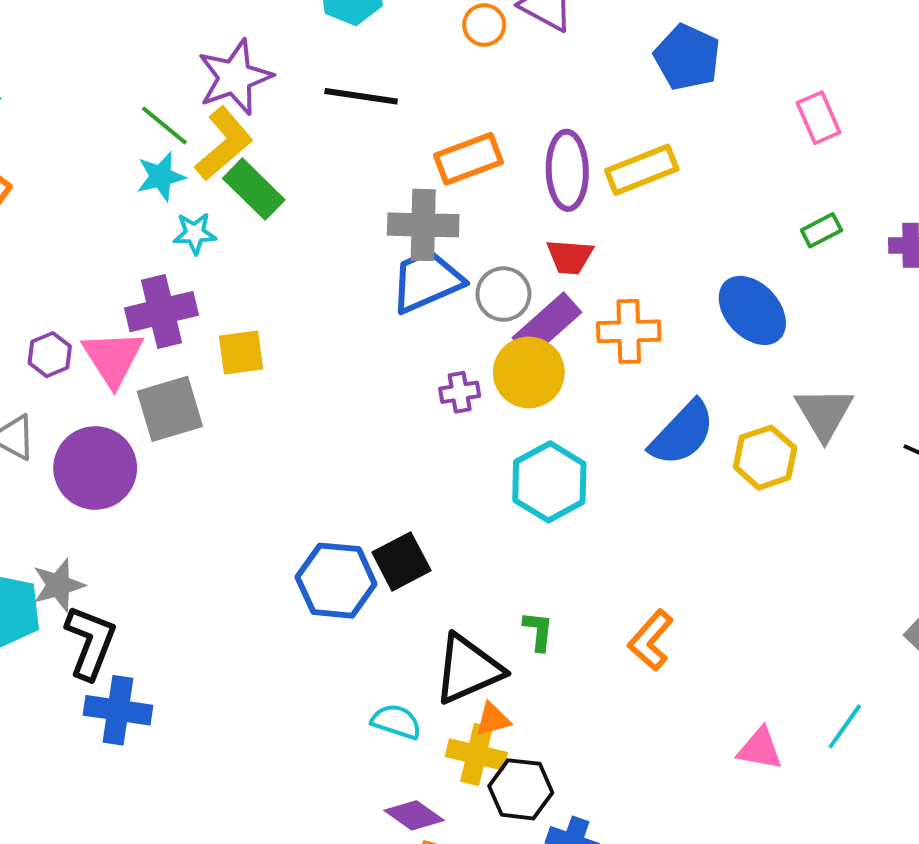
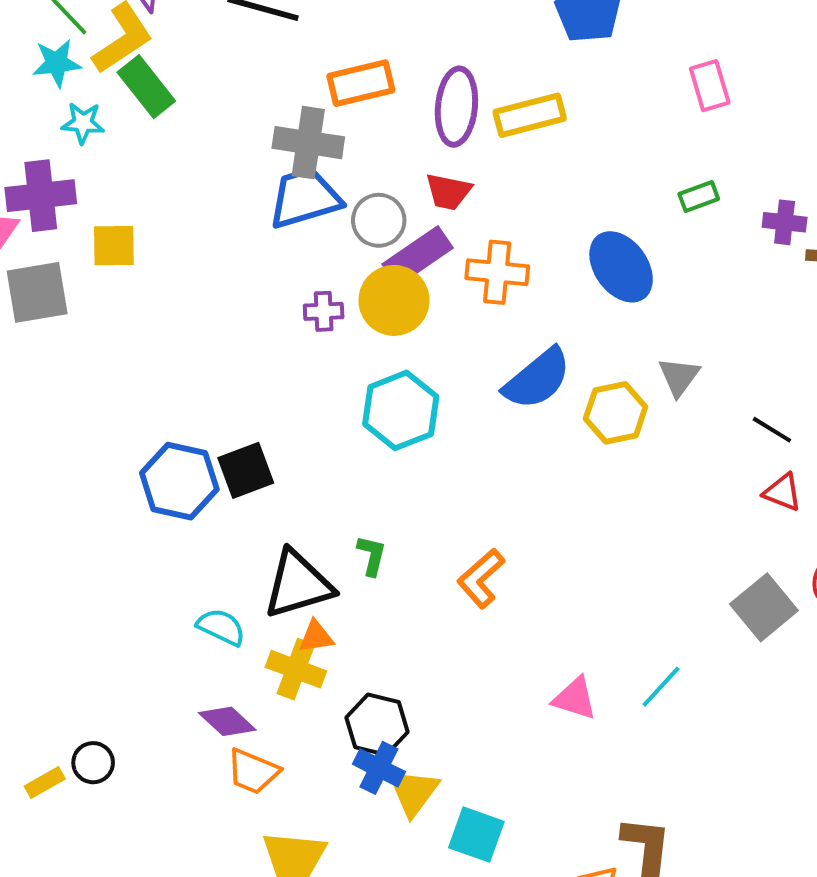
gray triangle: (824, 413) -> (679, 377), size x0.7
black hexagon: (521, 789) -> (377, 725), moved

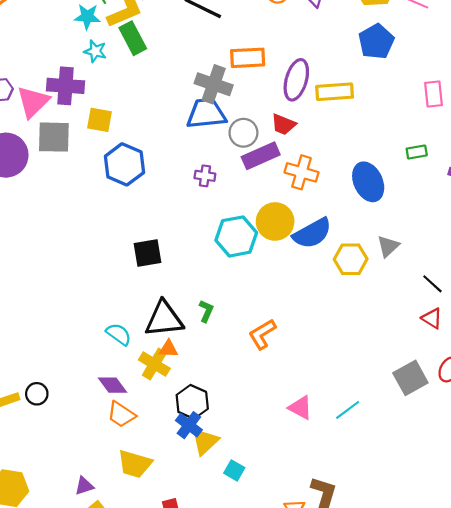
yellow circle: (394, 300) -> (275, 221), moved
blue hexagon: (179, 481) -> (124, 164), moved
cyan square: (476, 835) -> (234, 470), size x0.7

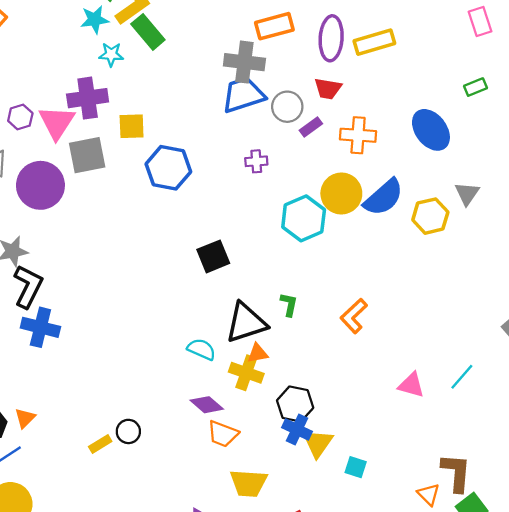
purple rectangle: (261, 156) -> (311, 127), size x0.6

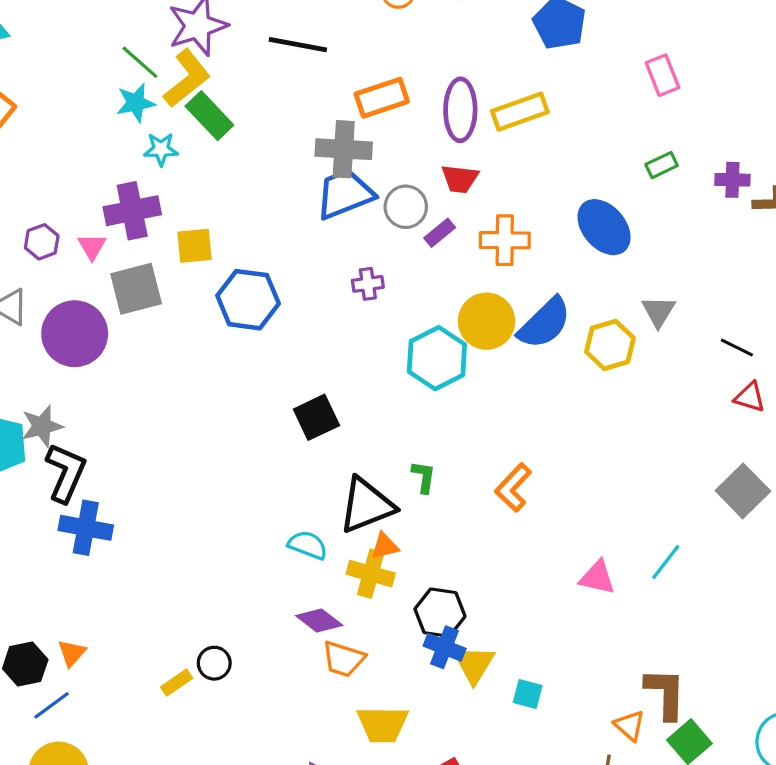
pink triangle: (57, 122) -> (92, 246), size x0.6

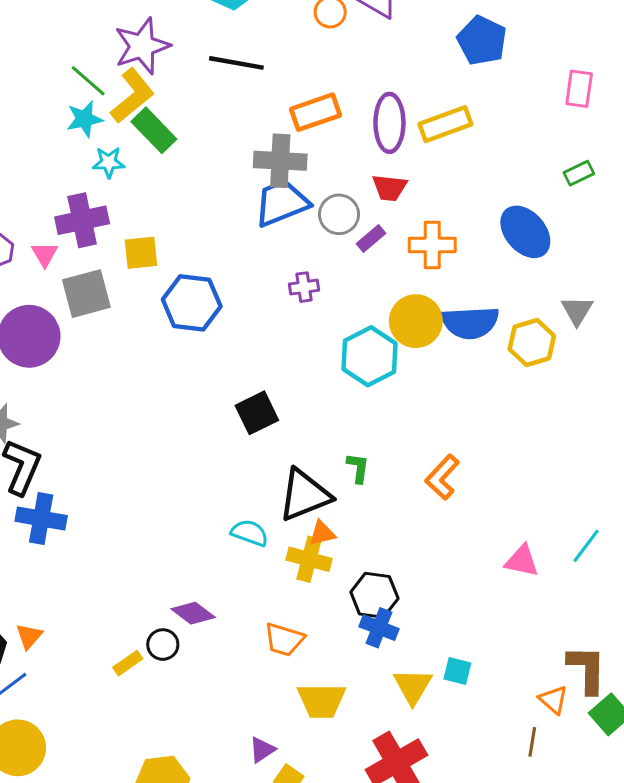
pink rectangle: (663, 75) -> (579, 89), turned 30
blue semicircle: (545, 323) -> (470, 323), turned 42
purple diamond: (319, 620) -> (193, 613), moved
yellow triangle: (474, 664) -> (413, 686), moved

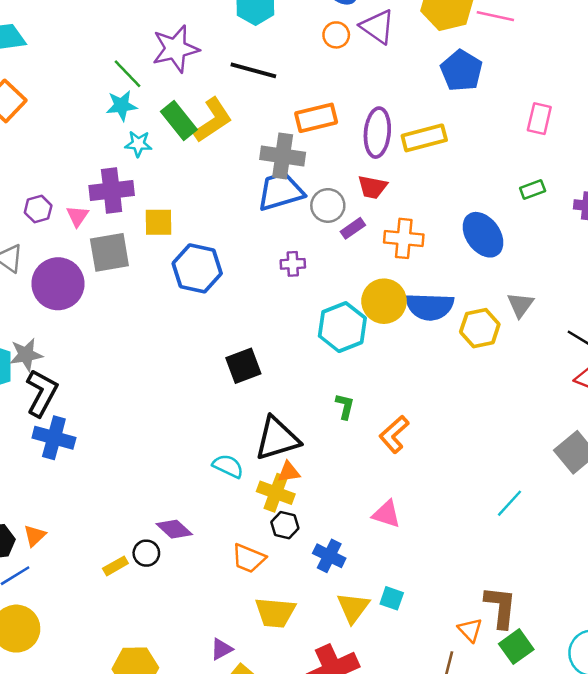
yellow L-shape: (132, 96) -> (213, 120), moved
green L-shape: (358, 468) -> (345, 406), moved
pink triangle: (522, 561) -> (387, 514), moved
black hexagon: (374, 595) -> (285, 525), moved, size x0.7

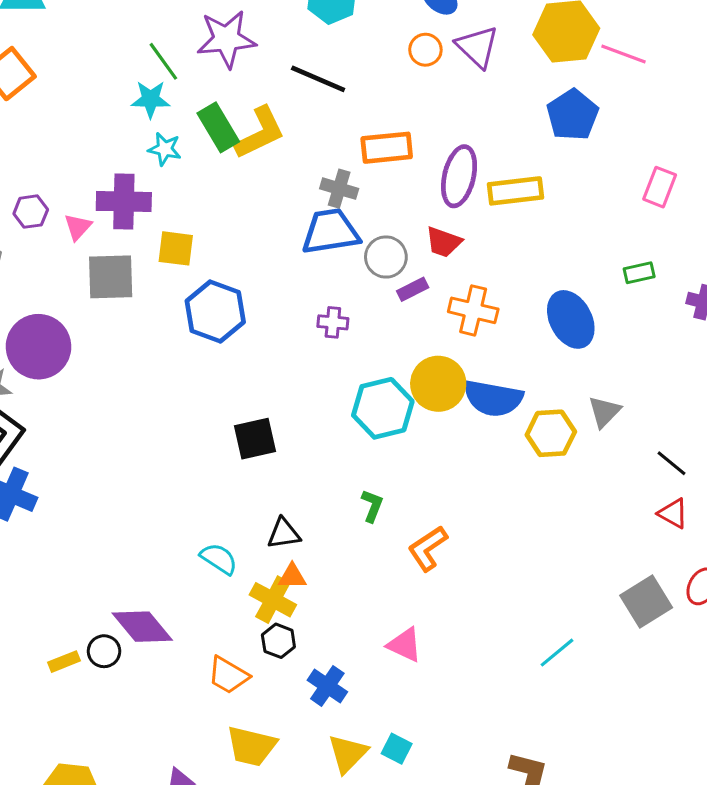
gray cross: (283, 156) -> (339, 189), size x0.7
purple circle: (58, 284) -> (38, 347), moved
black triangle: (277, 439) -> (284, 533), size x0.6
purple diamond: (174, 529) -> (142, 627), size x1.4

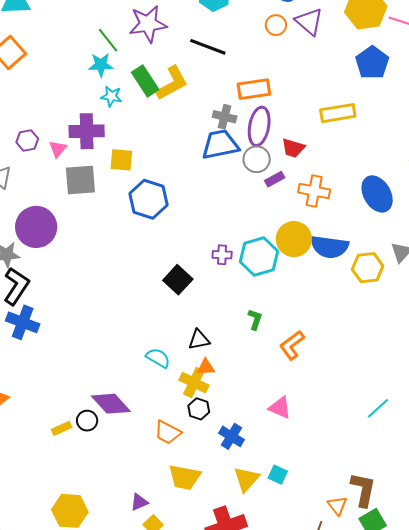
purple ellipse: (459, 176) -> (259, 126), moved
purple cross: (333, 322) -> (222, 255), moved
black square: (255, 439) -> (178, 280), turned -32

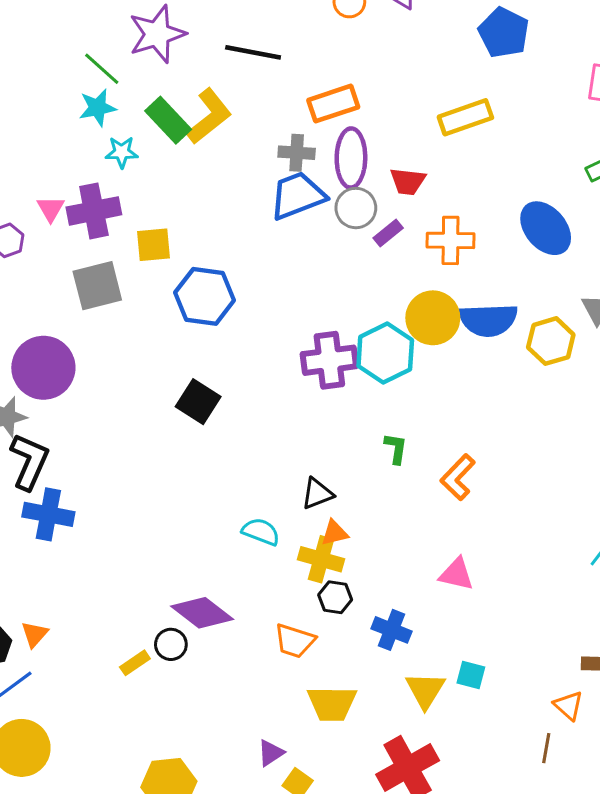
pink triangle: (58, 149) -> (51, 209), moved
purple cross: (222, 255) -> (329, 360), size x1.8
black square: (178, 280) -> (198, 402), moved

